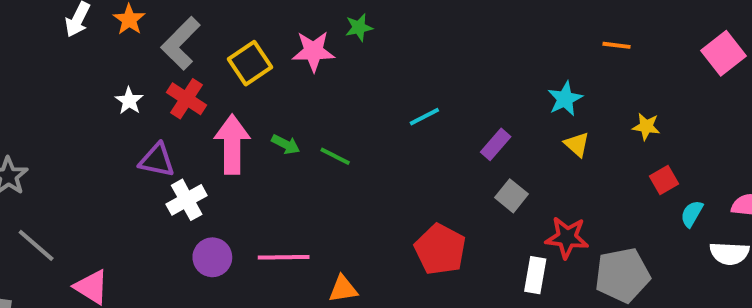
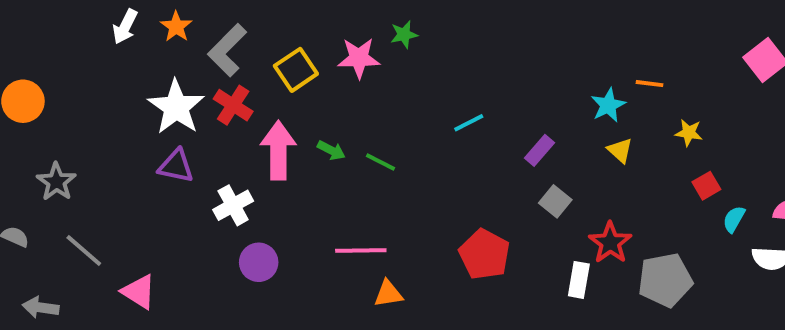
orange line: (616, 45) -> (649, 84), moved
white star: (129, 101) -> (176, 107), size x2.0
purple triangle: (157, 160) -> (176, 166), moved
red star: (567, 237) -> (610, 243), turned 30
pink line: (284, 257) -> (361, 250), moved

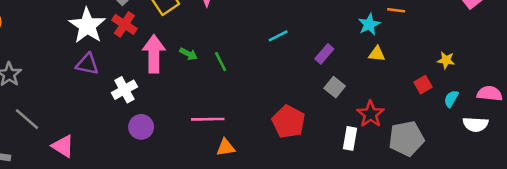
yellow star: (689, 133) -> (446, 60), moved
yellow triangle: (620, 150) -> (377, 54), turned -36
green line: (380, 162) -> (221, 62), turned 36
red square: (706, 186) -> (423, 85), moved

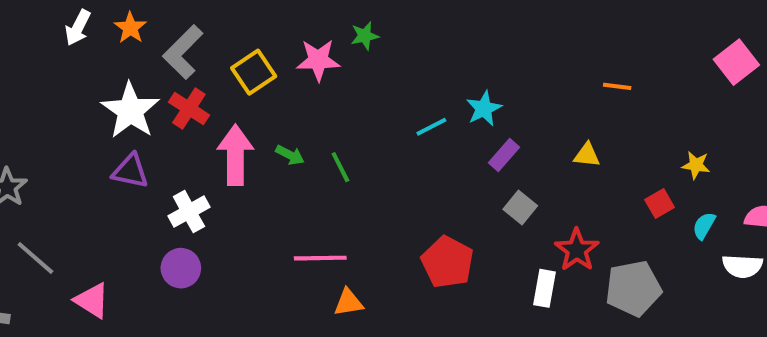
cyan star: (369, 24) -> (484, 109), moved
purple circle: (141, 127) -> (181, 268), moved

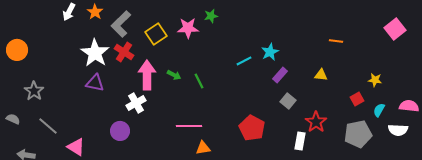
white cross: (189, 212) -> (136, 103), moved
gray pentagon: (633, 288) -> (358, 134), moved

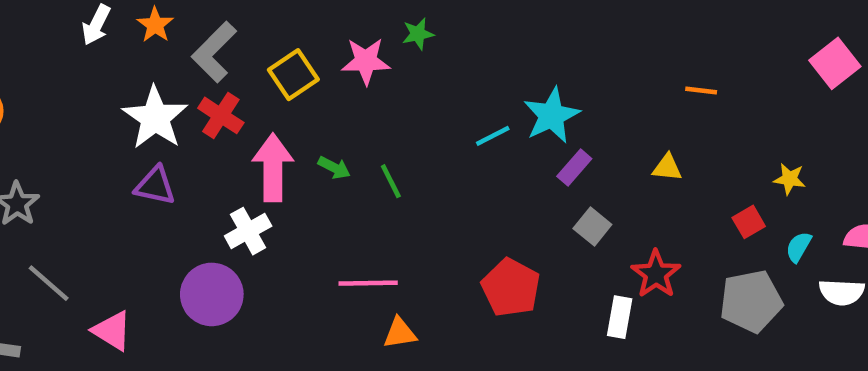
cyan star: (270, 52) -> (552, 115), size x1.4
purple circle: (120, 131) -> (212, 294), size x1.4

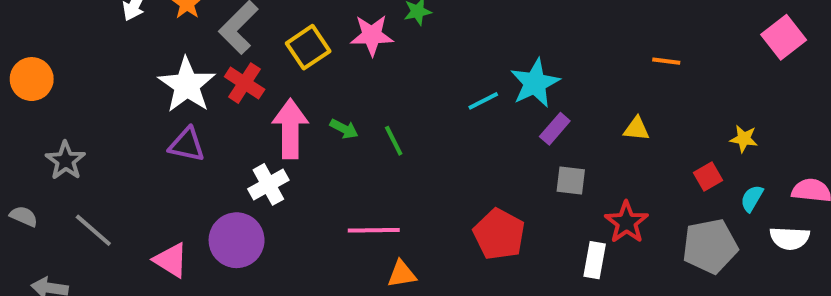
gray square: (592, 226) -> (571, 181), turned -32
pink triangle: (112, 331) -> (171, 260), moved

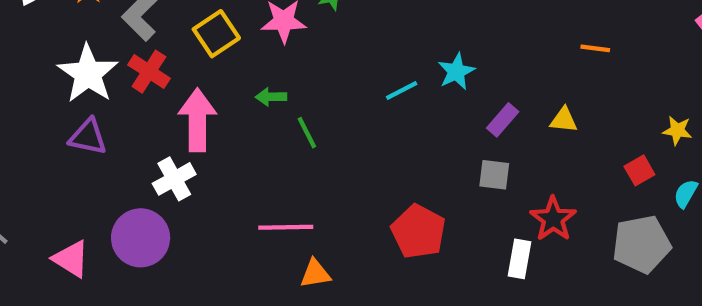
cyan star: (535, 83) -> (456, 72), size x0.7
green arrow: (344, 129) -> (271, 97), moved, turned 152
purple rectangle: (555, 129) -> (503, 120), moved

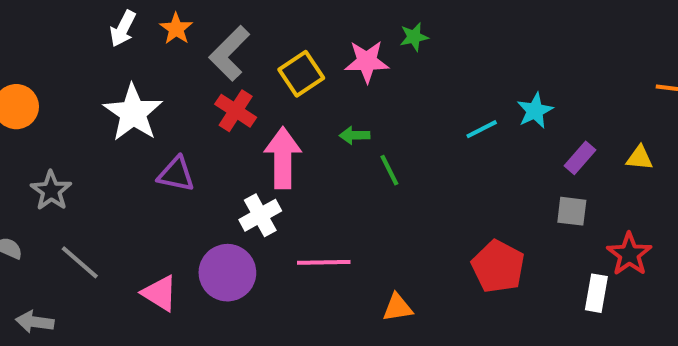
white star: (88, 74) -> (133, 113), moved
pink line: (286, 227) -> (324, 262), moved

